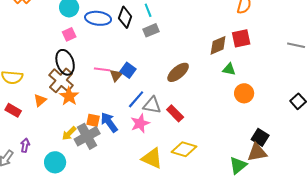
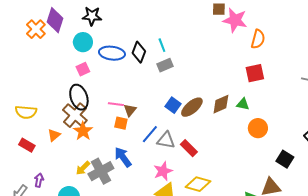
brown diamond: (218, 45) -> (221, 104), moved
blue square: (128, 70) -> (173, 105), moved
orange square: (93, 120) -> (121, 123), moved
pink star: (140, 123) -> (163, 171), moved
black square: (260, 137) -> (285, 159), moved

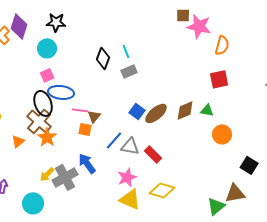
blue ellipse: (112, 53) -> (61, 92), moved

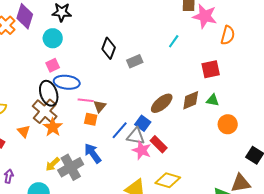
cyan line: (126, 51) -> (174, 41), moved, turned 56
red square: (219, 79) -> (211, 69), moved
blue square: (137, 111) -> (143, 123), moved
orange triangle: (18, 141) -> (24, 131), turned -32
pink star: (127, 177) -> (142, 150), moved, turned -30

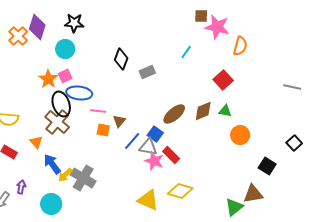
red square: (211, 69) -> (223, 80), turned -30
brown triangle: (100, 106) -> (119, 121), moved
orange star: (53, 127) -> (48, 79), moved
blue arrow: (93, 153) -> (52, 164), moved
gray cross: (71, 167) -> (83, 178), turned -30

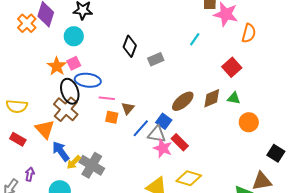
orange triangle: (36, 142) -> (45, 129), size x1.5

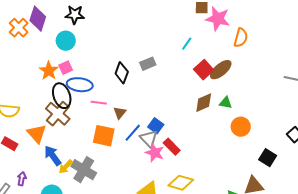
black diamond: (130, 46) -> (122, 73), moved
red square: (232, 67) -> (204, 70), moved
brown ellipse: (183, 101) -> (221, 70), moved
orange square: (112, 117) -> (104, 136), moved, size x1.6
gray triangle: (157, 134) -> (149, 139), turned 36

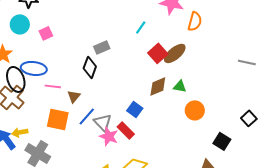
pink square: (66, 68) -> (46, 33), moved
black diamond: (122, 73) -> (90, 67), moved
blue square: (156, 126) -> (135, 109), moved
yellow arrow: (66, 167) -> (20, 132), moved, turned 35

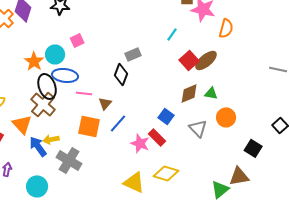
cyan circle: (20, 24) -> (55, 54), moved
gray triangle: (103, 122) -> (198, 128), moved

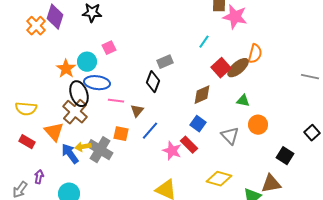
orange semicircle: (226, 28) -> (255, 54), moved
brown diamond: (189, 93) -> (202, 95), moved
orange square: (89, 126) -> (121, 134), size x0.7
gray cross: (69, 160) -> (100, 150), moved
yellow diamond: (166, 173) -> (219, 179), moved

